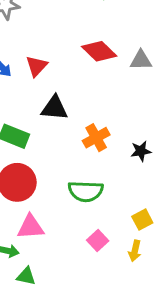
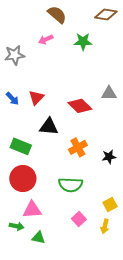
red diamond: (99, 51) -> (80, 106), moved
green triangle: (26, 276) -> (38, 238), moved

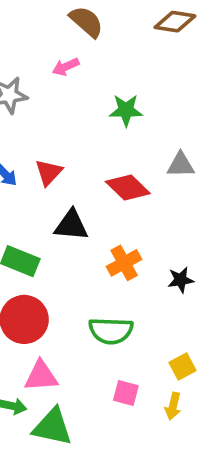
green star: (83, 42) -> (126, 110), moved
pink square: (79, 219) -> (126, 393), turned -32
green triangle: (38, 238) -> (52, 427), size x1.6

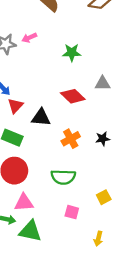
pink arrow: (66, 67) -> (29, 38), moved
red triangle: (49, 172) -> (15, 106), moved
black star: (181, 280) -> (103, 139), moved
yellow arrow: (173, 406) -> (98, 239), moved

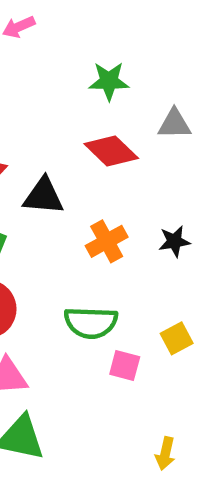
green star: (72, 53) -> (109, 81), moved
yellow square: (104, 197) -> (177, 338), moved
pink square: (72, 212) -> (125, 365), moved

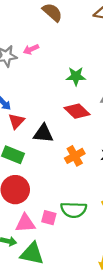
green semicircle: (91, 323) -> (74, 210), moved
pink square: (125, 365) -> (49, 218), moved

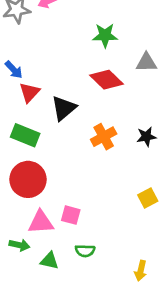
black triangle: (43, 133) -> (64, 108), turned -45
green semicircle: (74, 210) -> (85, 251), moved, size x0.6
green triangle: (32, 254) -> (49, 261), size x0.6

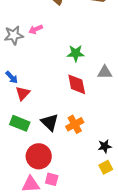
red diamond: (106, 80) -> (77, 84), turned 35
black triangle: (64, 108) -> (50, 122), moved, turned -36
black star: (146, 137) -> (105, 146), moved
red circle: (28, 179) -> (39, 156), moved

